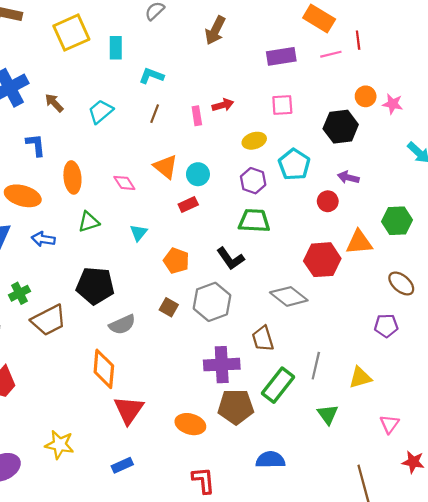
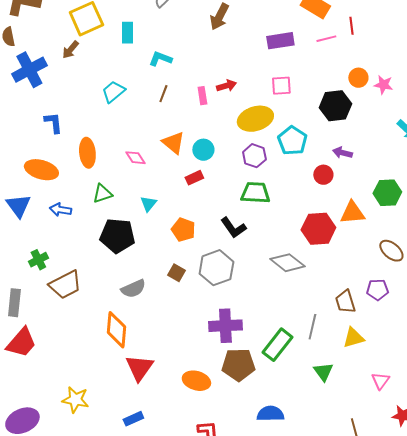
brown arrow: (54, 103) -> (70, 50), moved, turned -96
yellow ellipse: (254, 141) -> (255, 119), size x1.6
black pentagon: (95, 286) -> (117, 236), moved
brown trapezoid: (263, 339) -> (345, 302), moved

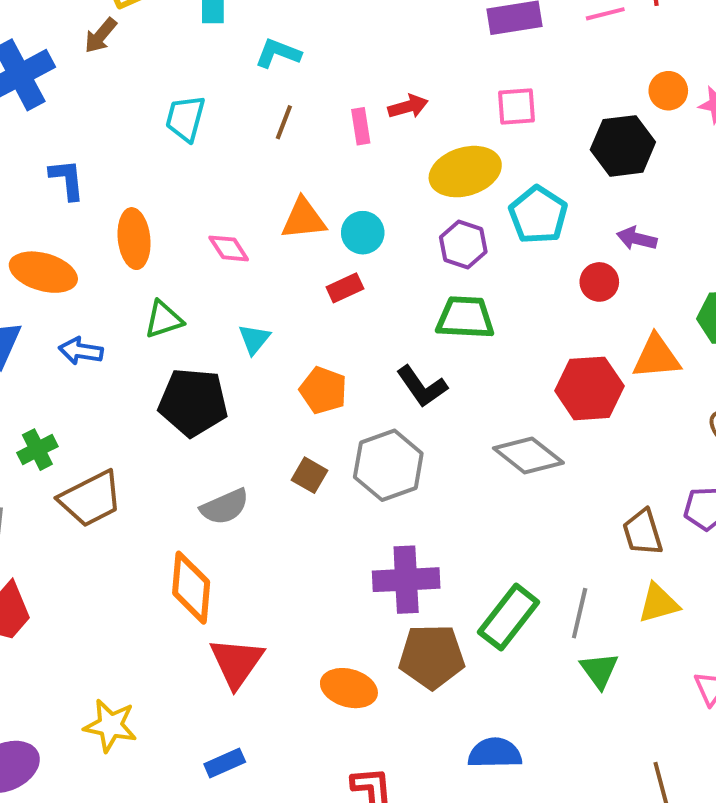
cyan trapezoid: (113, 92) -> (185, 118), turned -35
orange triangle: (173, 143) -> (304, 219), turned -45
gray line: (312, 327) -> (580, 613), moved

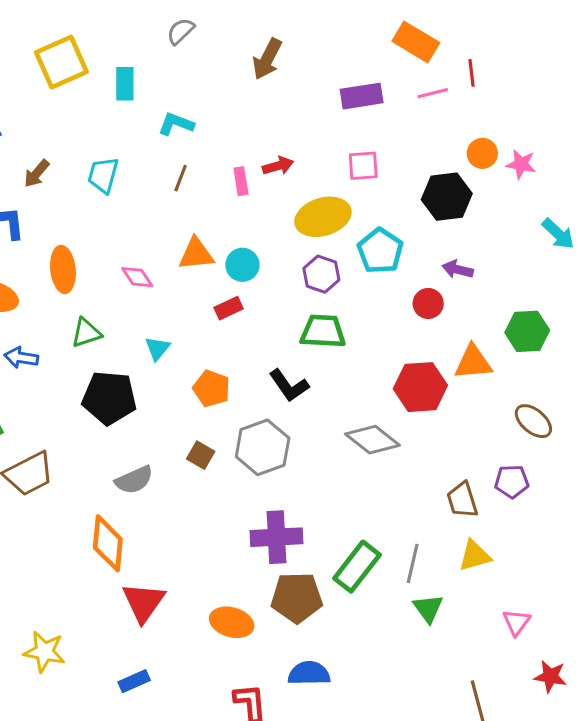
brown arrow: (101, 36) -> (37, 173), moved
blue semicircle: (495, 753) -> (309, 673), moved

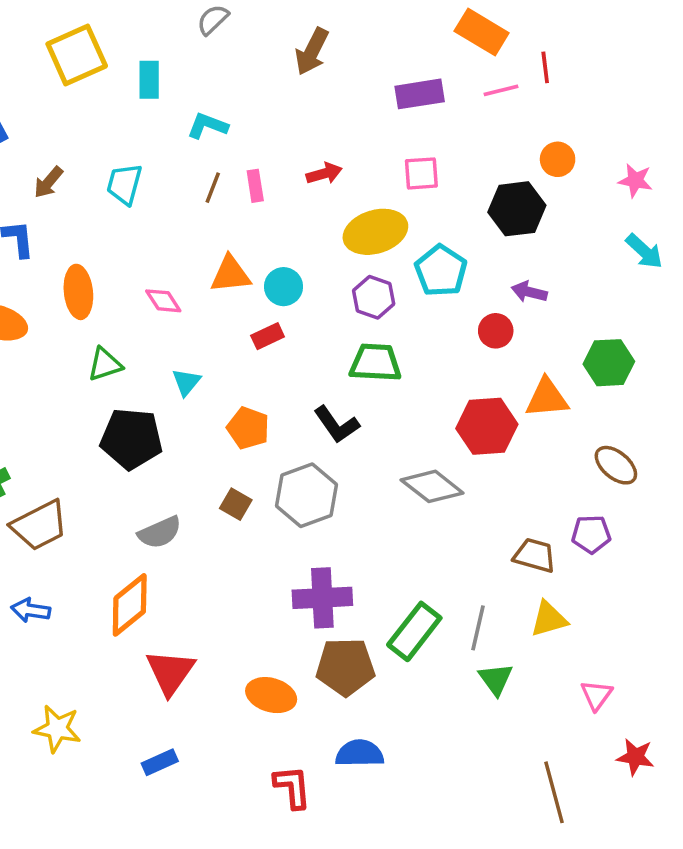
pink star: (521, 164) -> (635, 181), moved
pink rectangle: (241, 181) -> (255, 186), moved
blue arrow: (21, 358) -> (31, 610), moved
brown trapezoid: (462, 500) -> (535, 555), turned 123
orange diamond: (108, 543) -> (130, 605), turned 46

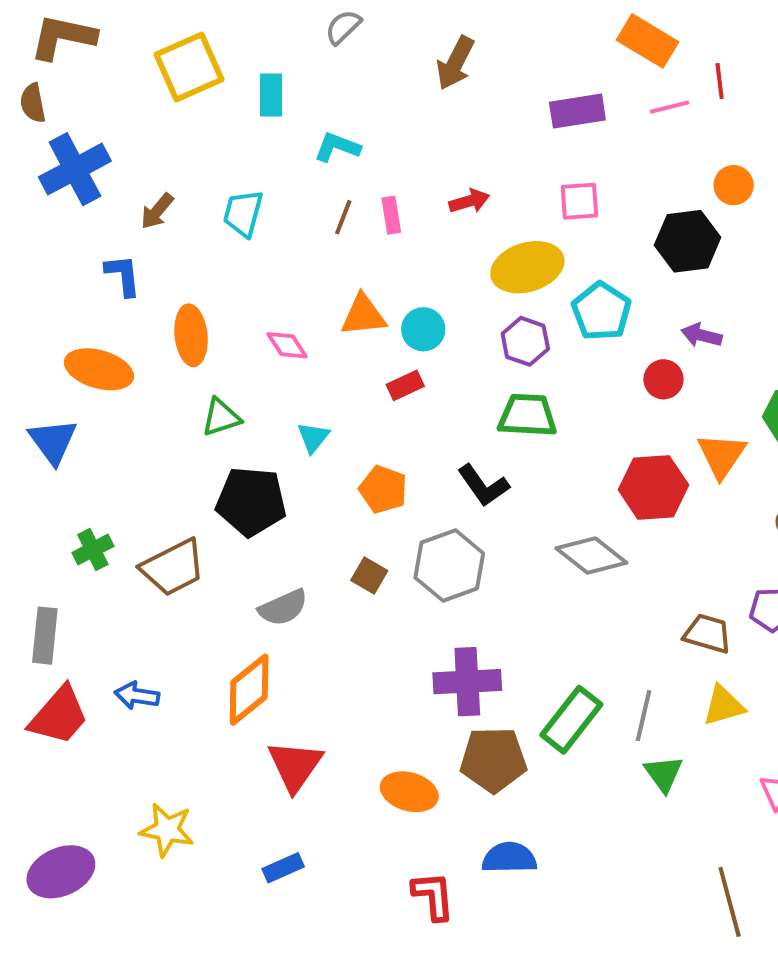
orange triangle: (547, 398) -> (722, 455), turned -51
brown trapezoid: (40, 525) -> (173, 568), moved

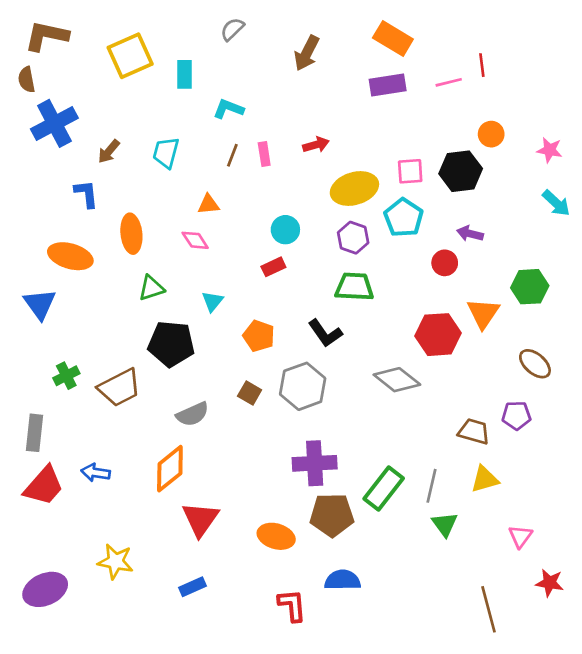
orange rectangle: (647, 41) -> (393, 38), moved
pink square: (579, 201) -> (410, 171), moved
orange triangle: (363, 315) -> (208, 204), moved, size x0.7

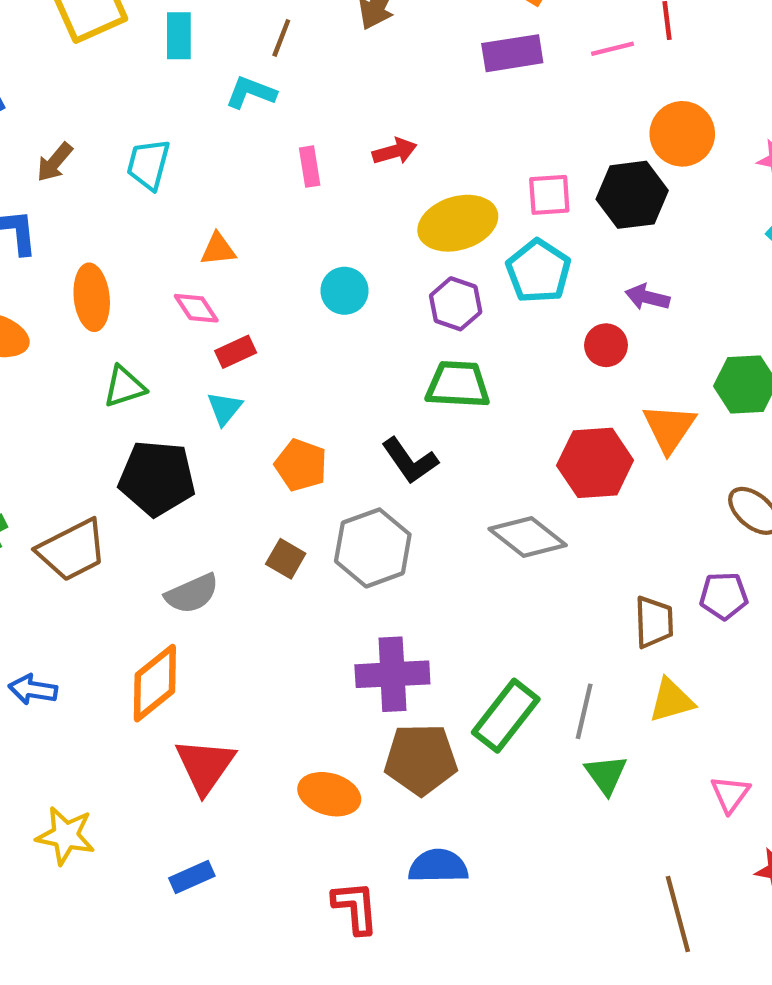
orange circle: (491, 134) -> (682, 134), size x1.5
brown line: (232, 155) -> (281, 38), moved
red rectangle: (273, 267) -> (236, 352), moved
brown trapezoid: (474, 431) -> (654, 622), turned 72

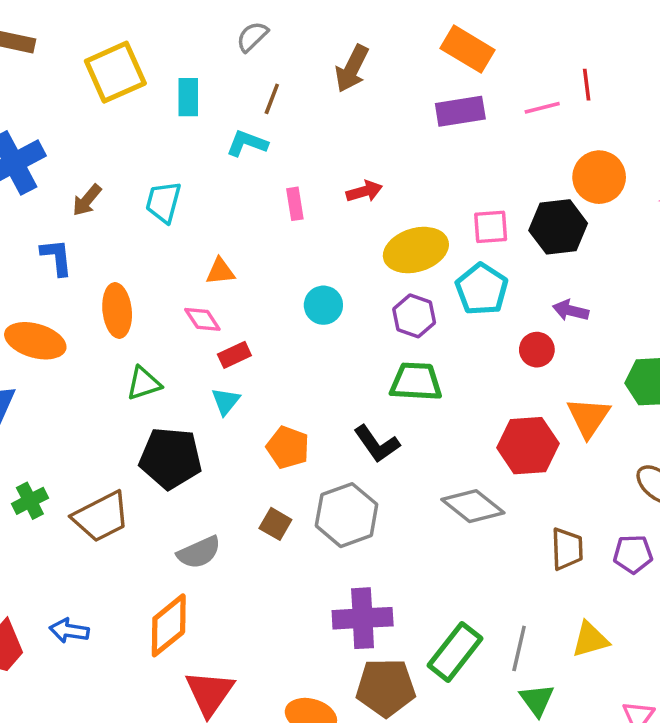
brown trapezoid: (654, 622) -> (567, 549), moved

